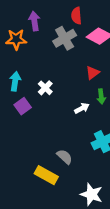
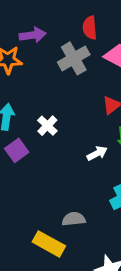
purple arrow: (34, 21) -> (33, 35), turned 90
gray semicircle: (65, 157) -> (74, 219), turned -49

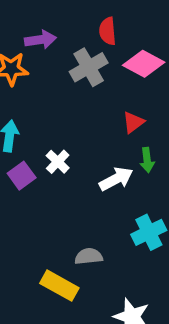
white cross: (47, 126) -> (58, 162), moved
white arrow: (97, 153) -> (116, 179), size x1.4

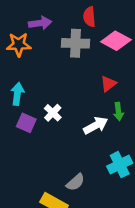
gray cross: (89, 67) -> (75, 43), turned 32
purple square: (22, 176) -> (26, 123), turned -30
gray semicircle: (89, 256) -> (75, 182), turned 144

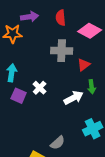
red semicircle: (89, 17) -> (61, 18), moved
gray cross: (75, 43) -> (62, 51), moved

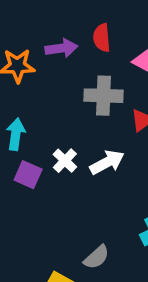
purple arrow: (30, 17) -> (61, 48), moved
white arrow: (74, 98) -> (107, 162), moved

